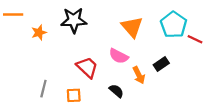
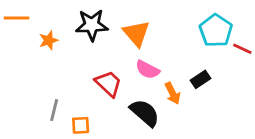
orange triangle: (132, 27) -> (136, 33), moved
black semicircle: (116, 91) -> (145, 113), size x1.6
orange square: (74, 95) -> (81, 125), moved

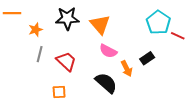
red trapezoid: (108, 84) -> (66, 61), moved
gray line: (54, 110) -> (40, 54), moved

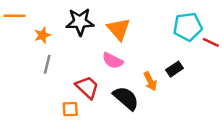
cyan pentagon: (158, 22) -> (188, 27), turned 30
pink semicircle: (108, 51) -> (113, 61), moved
red trapezoid: (66, 61) -> (87, 87), moved

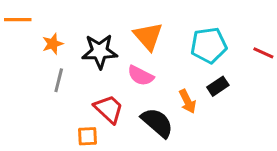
black star: (80, 22) -> (100, 51), moved
cyan pentagon: (188, 27) -> (209, 45), moved

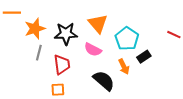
orange star: (53, 44) -> (35, 29), size x1.5
cyan pentagon: (209, 45) -> (127, 39), moved, turned -30
red trapezoid: (109, 109) -> (62, 65), moved, turned 40

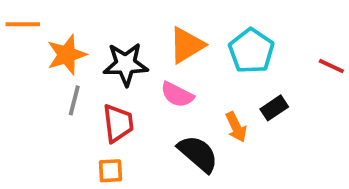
orange triangle: (98, 24) -> (187, 45), turned 40
cyan pentagon: (127, 39) -> (251, 51), moved

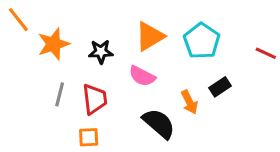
orange line: (23, 24) -> (18, 20), turned 52
black star: (126, 64) -> (101, 52), size x0.7
gray line: (74, 100) -> (60, 94), moved

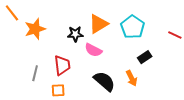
black star: (101, 52) -> (75, 34), moved
gray line: (60, 94) -> (35, 73), moved
orange arrow: (189, 102) -> (132, 78), moved

